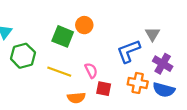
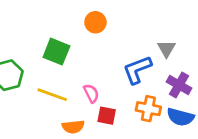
orange circle: (84, 25) -> (95, 22), moved

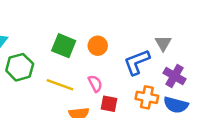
orange circle: (95, 22) -> (98, 46), moved

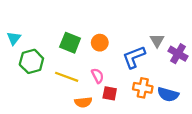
purple cross: (175, 76) -> (178, 54), moved

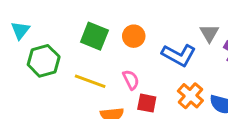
blue L-shape: (134, 57) -> (179, 55), turned -130
orange cross: (143, 88) -> (190, 96), turned 30

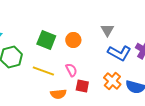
gray triangle: (209, 33) -> (107, 30), moved
blue L-shape: (179, 55) -> (119, 53), moved

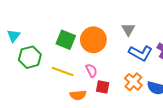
orange circle: (73, 40) -> (93, 40), size x1.6

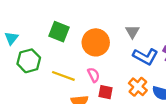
green square: (66, 40) -> (59, 32), moved

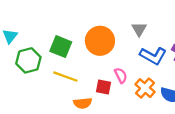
green square: (59, 32) -> (61, 47), moved
pink semicircle: (94, 75) -> (121, 75), moved
red square: (105, 92) -> (103, 87), moved

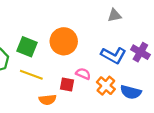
gray triangle: (139, 29) -> (115, 15), moved, turned 48
pink semicircle: (121, 75) -> (83, 74), turned -40

